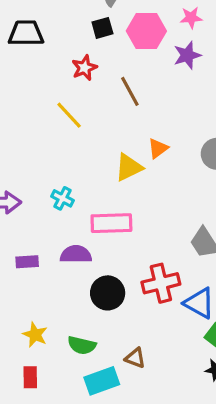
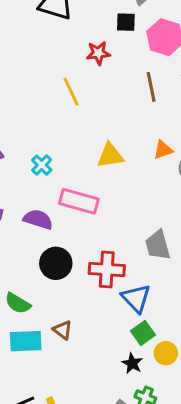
brown line: (130, 91) -> (151, 87), moved
orange triangle: (158, 148) -> (163, 150), moved

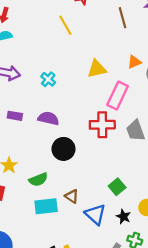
pink rectangle: (79, 201) -> (118, 95), moved, turned -76
red cross: (107, 270) -> (102, 125), moved
blue triangle: (136, 298) -> (95, 214), moved
green semicircle: (18, 303) -> (38, 180), turned -48
green square: (143, 333) -> (117, 187), moved

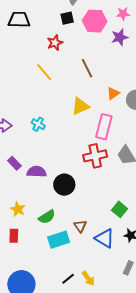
brown line: (122, 18) -> (87, 68), moved
purple rectangle: (15, 116) -> (14, 163), turned 48
purple semicircle: (48, 118) -> (37, 172), moved
brown triangle: (72, 196) -> (80, 226), turned 32

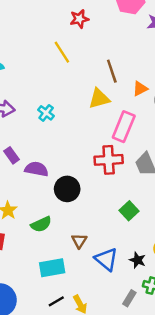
brown line: (87, 68) -> (112, 71), moved
green square: (119, 209) -> (129, 211), moved
cyan rectangle: (59, 240) -> (52, 268), moved

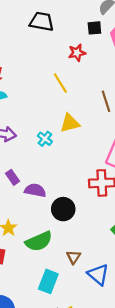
yellow triangle: (99, 99) -> (70, 123), moved
green semicircle: (41, 224) -> (39, 241), size x1.4
cyan rectangle: (52, 268) -> (48, 281), turned -60

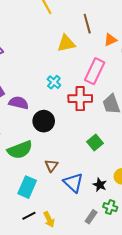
yellow triangle: (70, 123) -> (66, 43), moved
cyan cross: (45, 139) -> (54, 82), moved

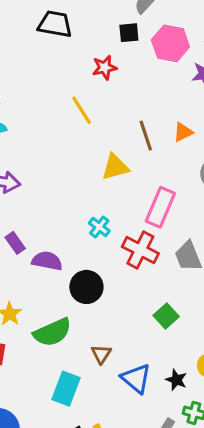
orange triangle: (110, 40) -> (183, 132), moved
red cross: (80, 99) -> (140, 250), turned 30

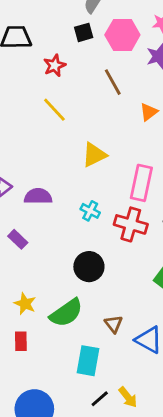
red star: (105, 68) -> (55, 65), moved
brown line: (146, 136) -> (113, 82), moved
purple semicircle: (47, 261) -> (38, 196), moved

